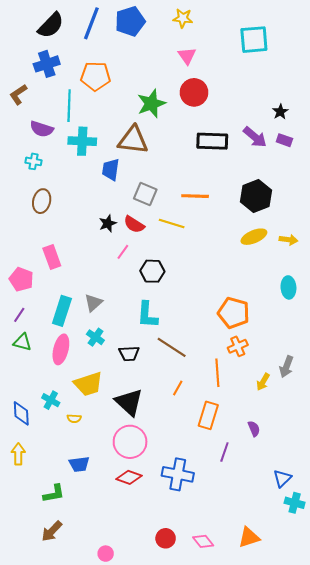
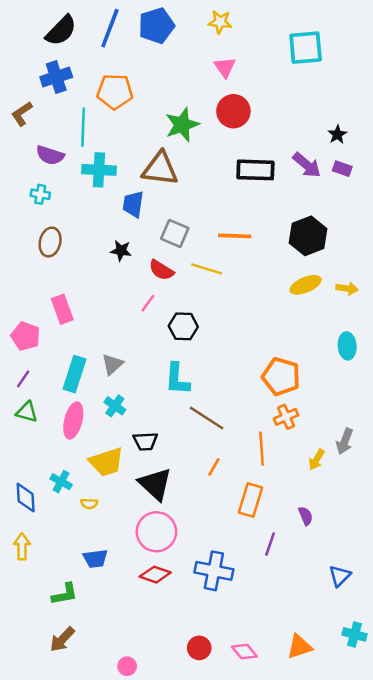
black star: (108, 223) -> (121, 251), moved, turned 30
black trapezoid: (129, 353) -> (145, 441), moved
cyan cross: (295, 503) -> (354, 634), moved

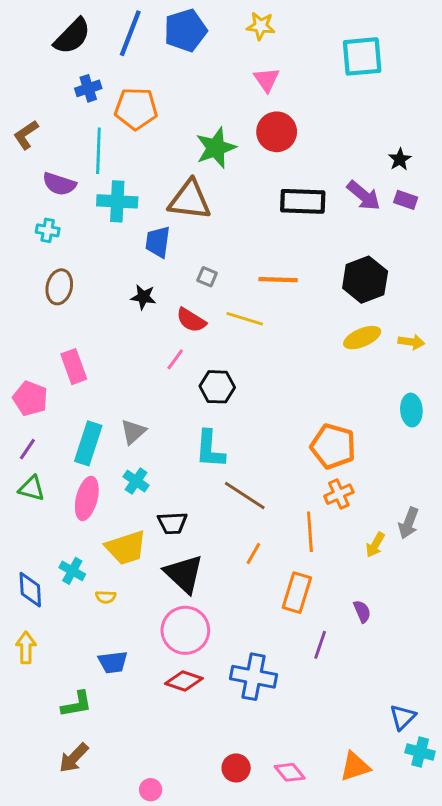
blue cross: (56, 77) -> (88, 88), moved, size x0.7
gray square: (175, 233) -> (207, 277), size x0.6
blue triangle: (340, 576) -> (403, 717), moved

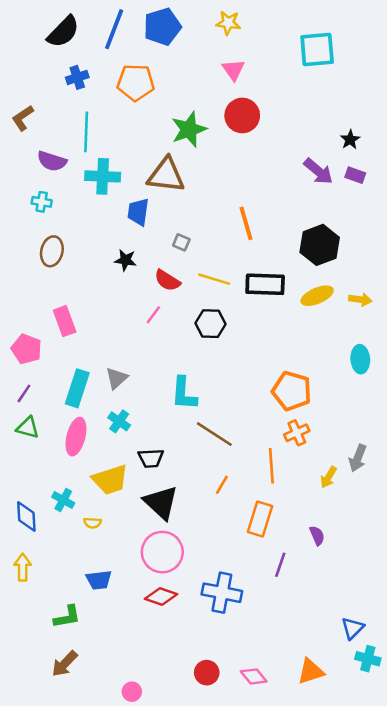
orange pentagon: (136, 109) -> (136, 82), moved
black rectangle: (303, 201) -> (265, 284), moved
orange line: (278, 280) -> (246, 223), moved, turned 72
black hexagon: (217, 387) -> (210, 324), moved

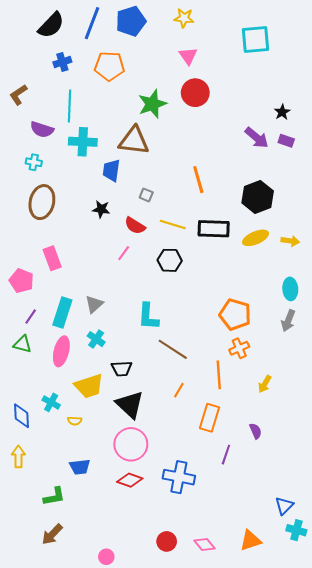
brown ellipse: (52, 251) -> (42, 202), size x1.4
purple line: (24, 393) -> (31, 317), moved
gray arrow: (358, 458) -> (288, 321), moved

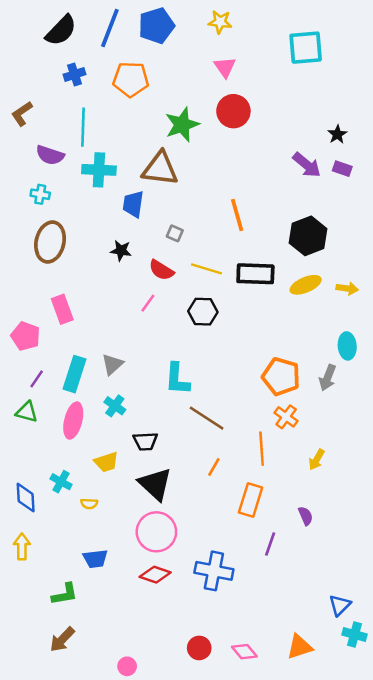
gray arrow: (288, 321) -> (328, 378), moved
orange cross: (239, 348) -> (286, 417), turned -30
yellow trapezoid: (89, 386) -> (106, 462), size x0.7

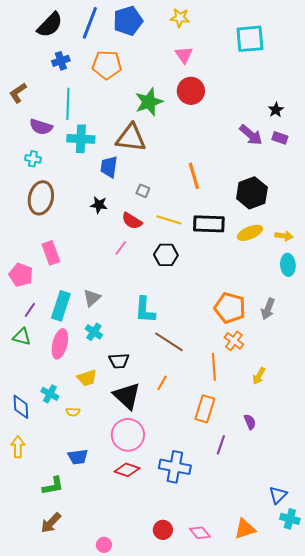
cyan ellipse: (347, 346) -> (288, 265), moved
orange line: (214, 467) -> (162, 383), moved

